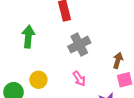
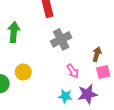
pink arrow: (79, 79) -> (73, 71), moved

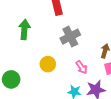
yellow circle: (23, 72) -> (48, 64), moved

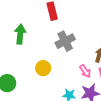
pink arrow: (81, 67) -> (85, 71), moved

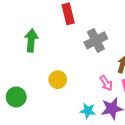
gray cross: (65, 41) -> (96, 40), moved

